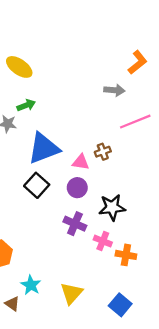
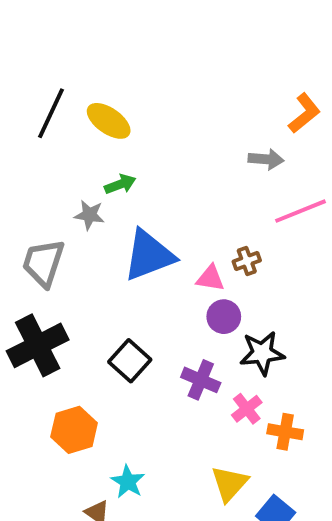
black square: (37, 185) -> (130, 361), moved
purple circle: (77, 188) -> (224, 317), moved
pink cross: (103, 241) -> (247, 409), turned 30
yellow triangle: (71, 293) -> (230, 484), moved

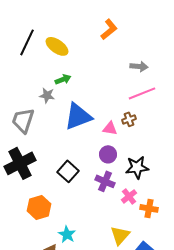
orange L-shape: (304, 113) -> (109, 29), moved
pink line: (301, 211) -> (142, 93), moved
purple circle: (224, 317) -> (108, 154), moved

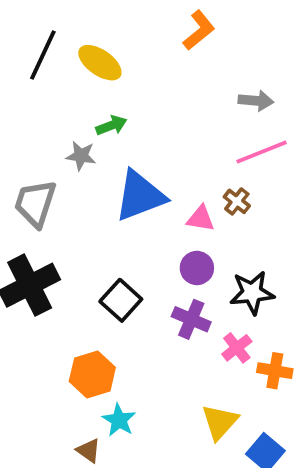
brown cross: (129, 119) -> (237, 201), turned -32
orange hexagon: (39, 207) -> (92, 374), moved

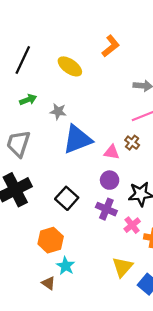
yellow ellipse: (100, 63) -> (70, 66), moved
green arrow: (111, 125) -> (28, 100), moved
gray star: (81, 156) -> (58, 111), moved

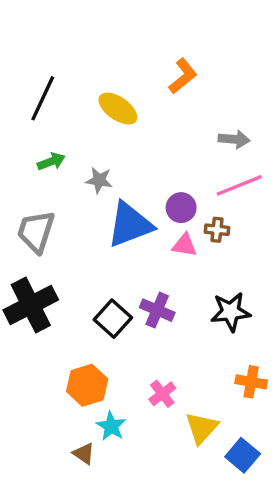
brown cross: (132, 143) -> (217, 230), turned -32
purple circle: (110, 180) -> (181, 208), moved
purple cross: (106, 209) -> (157, 310), moved
pink cross: (132, 225) -> (162, 394), moved

